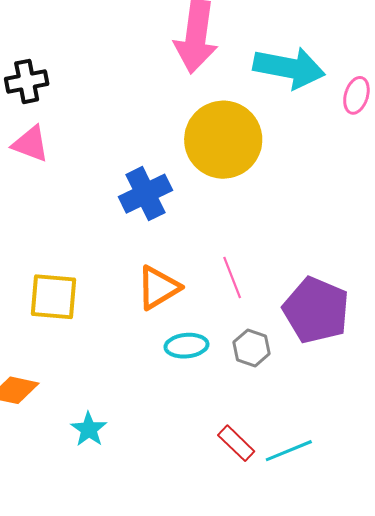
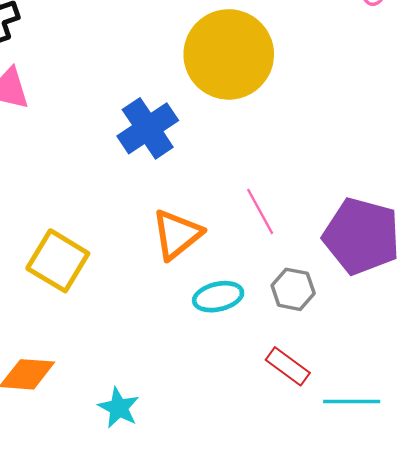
yellow square: (53, 297) -> (58, 261), turned 34
red rectangle: (236, 443) -> (288, 366), moved
cyan line: (289, 451) -> (352, 402), turned 30

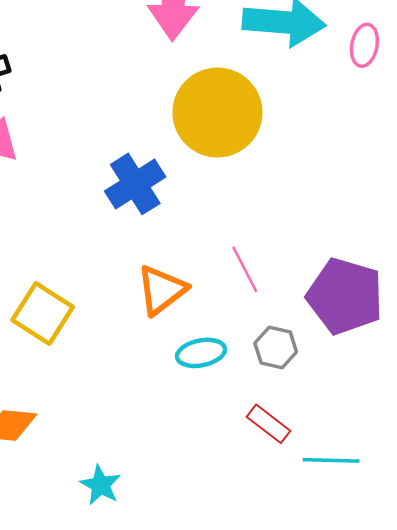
cyan star: (119, 408) -> (101, 485), moved

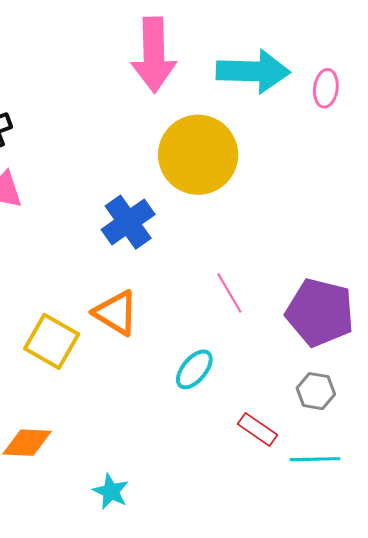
orange triangle: (161, 290) -> (116, 313), moved, turned -48
gray hexagon: (276, 347) -> (316, 391), moved
cyan ellipse: (201, 353) -> (194, 369), turned -36

